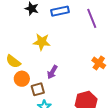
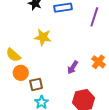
purple line: (92, 18) -> (94, 17), turned 36
purple arrow: (52, 72) -> (73, 67), moved

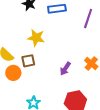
brown square: (36, 84) -> (28, 61), moved

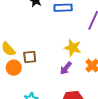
yellow star: (36, 38) -> (73, 48), moved

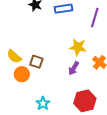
brown square: (30, 57) -> (36, 62), turned 32

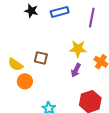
brown square: (36, 62) -> (41, 58), moved

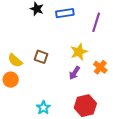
yellow star: (78, 49) -> (79, 52), turned -30
orange circle: (25, 81) -> (11, 80), moved

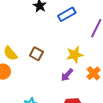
blue rectangle: (65, 13) -> (67, 14), turned -30

